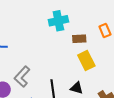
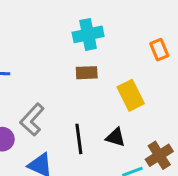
brown rectangle: (79, 39) -> (87, 73), moved

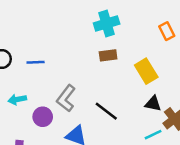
black triangle: (116, 137) -> (153, 104), moved
black line: (79, 139) -> (106, 111), turned -40

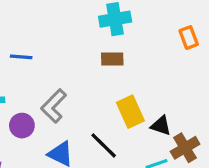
yellow rectangle: (146, 71) -> (130, 112), moved
black line: (106, 111) -> (104, 145), moved

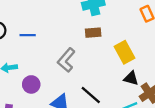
gray L-shape: (54, 106) -> (66, 60), moved
yellow rectangle: (130, 112) -> (124, 52), moved

